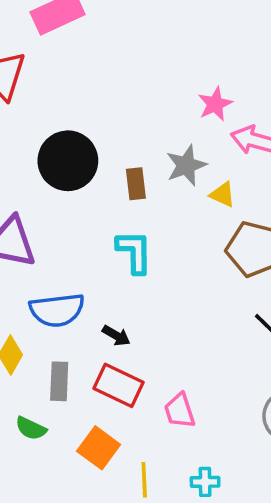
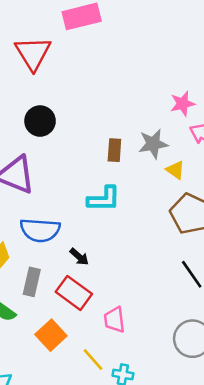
black circle: (68, 161) -> (40, 121), moved, size x0.7
cyan L-shape: (134, 252) -> (104, 199), turned 80
yellow line: (144, 480) -> (93, 359), moved, turned -50

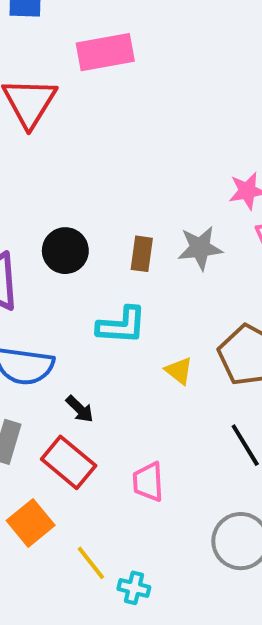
black circle: (40, 121) -> (65, 251), moved
yellow triangle: (175, 170) -> (179, 371), moved
pink trapezoid: (114, 320) -> (148, 482), moved

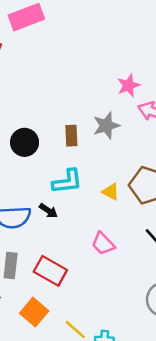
yellow triangle: (179, 371) -> (111, 192), moved
black arrow: (80, 409) -> (48, 211), moved
pink trapezoid: (148, 482) -> (103, 244), moved, turned -30

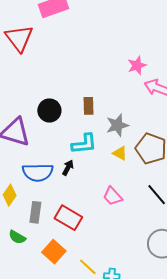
gray star: (106, 126) -> (117, 125), moved
black arrow: (48, 211) -> (68, 168), turned -98

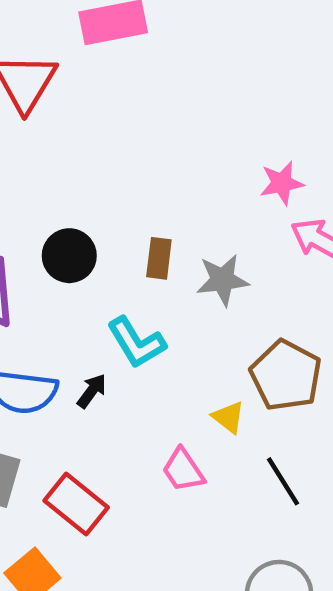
gray star: (117, 125) -> (222, 280), moved
cyan L-shape: (84, 144) -> (136, 343), turned 56
yellow triangle: (120, 153) -> (228, 417), moved

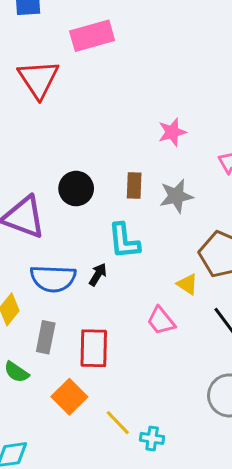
pink star: (282, 183) -> (172, 132), moved
cyan L-shape: (136, 343) -> (124, 241), turned 30
red rectangle: (76, 504) -> (94, 348), turned 57

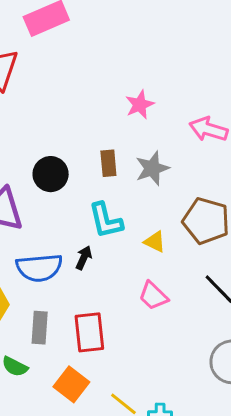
yellow triangle: (187, 284) -> (155, 242), moved

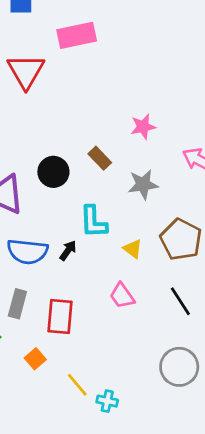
brown rectangle: (108, 163) -> (100, 158), moved, turned -50
orange square: (71, 384) -> (35, 359), size x0.7

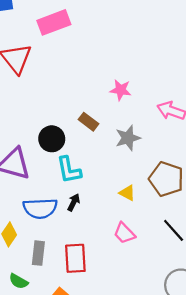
pink star: (143, 127) -> (121, 90), turned 30
cyan L-shape: (93, 222) -> (69, 170), moved

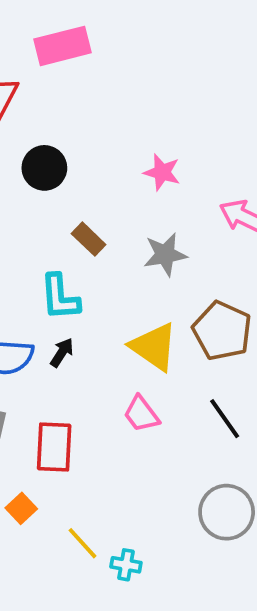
brown rectangle: (88, 122) -> (89, 239), moved
black circle: (52, 139) -> (44, 168), moved
yellow triangle: (127, 193) -> (154, 347), size x1.8

